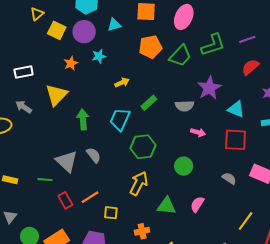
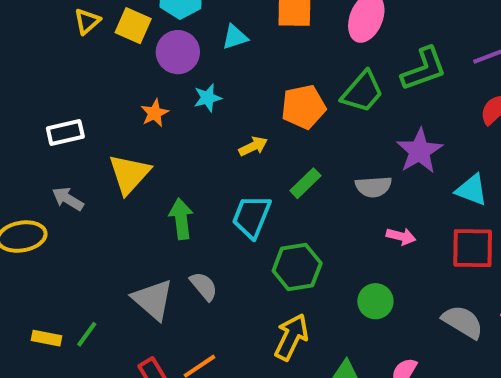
yellow square: (57, 30) -> (133, 26), moved
orange pentagon: (150, 47) -> (303, 107), moved
gray semicircle: (229, 178) -> (463, 322), size x1.5
green line: (45, 180) -> (87, 334), moved, turned -56

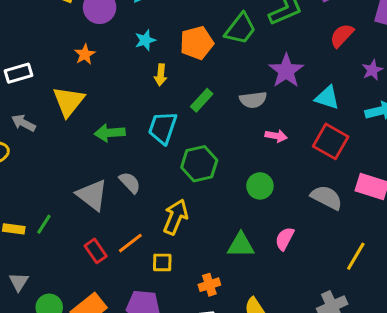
cyan star: (208, 98) -> (145, 40), moved
yellow arrow: (253, 146) -> (161, 75), turned 125
green arrow: (181, 219) -> (110, 133), turned -84
red square: (473, 248) -> (331, 141), turned 32
yellow arrow: (291, 337) -> (175, 217), moved

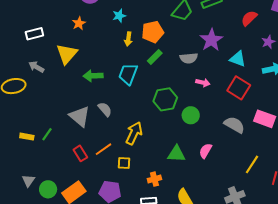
orange pentagon: (197, 43) -> (153, 32), moved
green hexagon: (199, 164) -> (165, 99), moved
gray triangle: (19, 282) -> (28, 181), moved

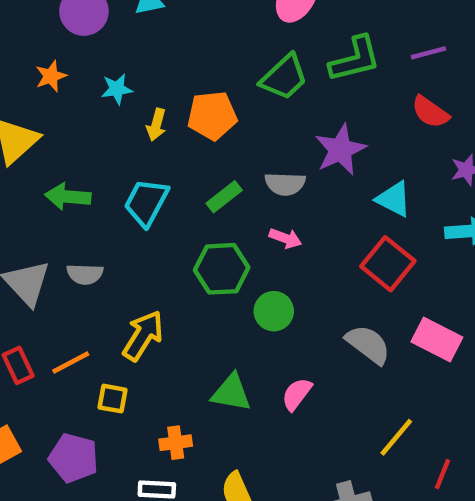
cyan star: (119, 16) -> (117, 89), moved
red semicircle: (249, 18) -> (430, 112), turned -108
green rectangle: (155, 57) -> (224, 197), moved
pink arrow: (203, 83) -> (285, 238), moved
gray semicircle: (105, 109) -> (85, 274), turned 126

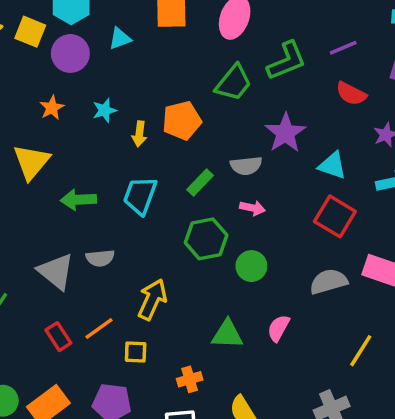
gray semicircle: (368, 344) -> (329, 281), turned -45

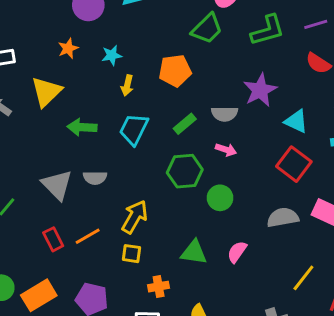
green trapezoid: (233, 83) -> (207, 29), moved
yellow arrow: (139, 134) -> (127, 85), moved
yellow square: (136, 352) -> (132, 254), moved

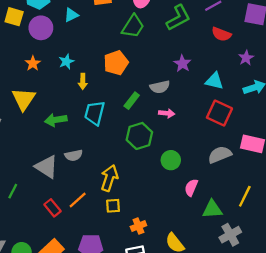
purple star: (260, 90) -> (182, 64), size x0.7
green circle: (220, 198) -> (171, 160), moved
green triangle: (194, 252) -> (212, 209), moved

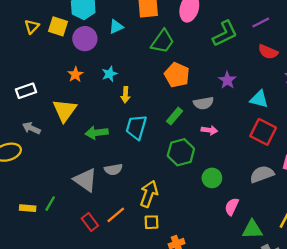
green trapezoid: (133, 26) -> (163, 41), moved
orange pentagon: (116, 63) -> (177, 75), moved, turned -30

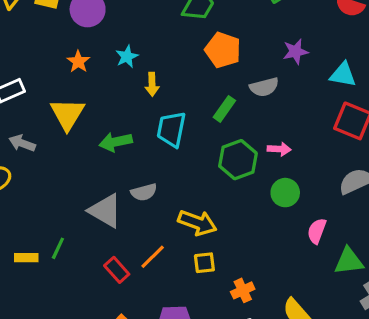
purple star: (227, 80) -> (295, 52), turned 30
pink arrow: (209, 130) -> (279, 149), moved
yellow arrow: (149, 194) -> (197, 223), turned 95

